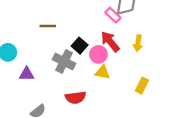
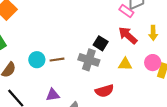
brown line: (48, 26) -> (57, 60), moved
pink circle: (98, 54) -> (153, 63), moved
purple triangle: (27, 74) -> (53, 95), moved

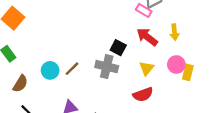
brown line: (57, 60) -> (72, 69), turned -32
yellow triangle: (125, 64) -> (147, 68), turned -48
red semicircle: (104, 91) -> (143, 94), moved

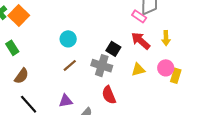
yellow triangle: (147, 68) -> (138, 70), turned 32
cyan circle: (50, 70) -> (68, 39), moved
red semicircle: (143, 94) -> (109, 95), moved, turned 84

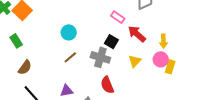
pink rectangle: (139, 16) -> (118, 17), moved
yellow arrow: (166, 38) -> (163, 41), moved
yellow triangle: (138, 70) -> (135, 61), turned -32

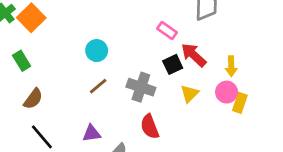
black square: (111, 42) -> (173, 64), moved, turned 32

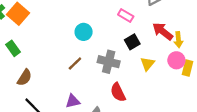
cyan circle: (97, 51) -> (84, 32), moved
red arrow: (194, 55) -> (163, 31), moved

